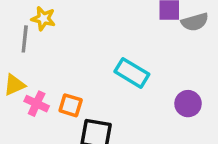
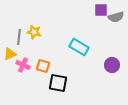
yellow star: (43, 18) -> (34, 32), moved
gray line: (25, 39) -> (19, 37), moved

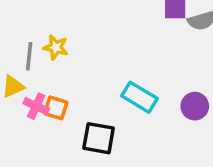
cyan rectangle: (79, 47) -> (140, 97), moved
orange square: (43, 66) -> (56, 108), moved

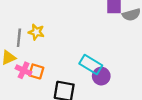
purple circle: (195, 106) -> (101, 76), moved

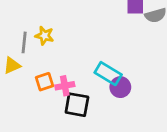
pink cross: (24, 70) -> (65, 86), moved, turned -35
orange square: (36, 71) -> (44, 82), turned -35

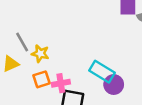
yellow star: (44, 36) -> (40, 54), moved
gray line: (24, 42) -> (22, 42), turned -36

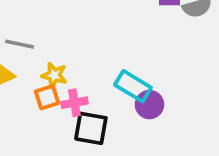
gray line: (22, 42) -> (19, 44), turned -48
yellow star: (40, 54) -> (54, 75), moved

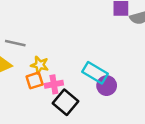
black square: (91, 128) -> (65, 102), turned 30

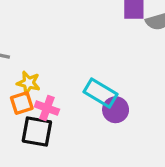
pink cross: (54, 84) -> (47, 108), turned 30
black square: (65, 102) -> (37, 131), moved, turned -30

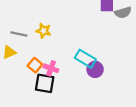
yellow star: (28, 83) -> (44, 31), moved
orange square: (22, 103) -> (35, 65), turned -32

